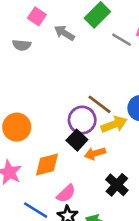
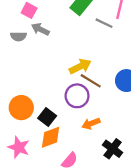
gray arrow: (64, 33) -> (40, 29), moved
yellow arrow: (114, 124) -> (80, 66), moved
black square: (77, 140) -> (47, 117), moved

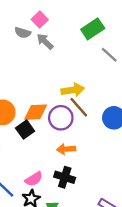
gray semicircle: (18, 36) -> (23, 33), moved
orange diamond: (51, 137) -> (36, 112), moved
black cross: (113, 149) -> (65, 177), moved, turned -36

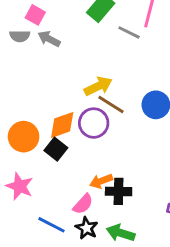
orange arrow: (66, 149) -> (101, 181), moved

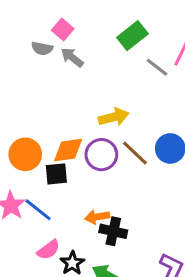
brown line: (111, 104) -> (135, 153), moved
black square: (56, 149) -> (56, 174), turned 35
pink semicircle: (83, 204) -> (48, 250), moved
blue line: (51, 225) -> (38, 210), moved

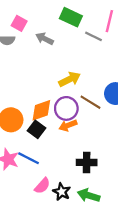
green rectangle: (132, 36) -> (71, 17), turned 75
gray arrow: (72, 57) -> (45, 39), moved
black square: (56, 174) -> (36, 129), turned -36
orange arrow: (97, 217) -> (68, 125), moved

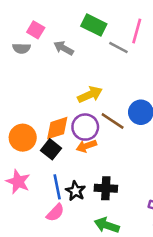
blue line: (29, 158) -> (57, 187), moved, turned 50
black star: (62, 192) -> (75, 191), moved

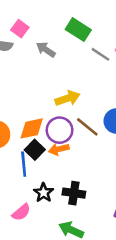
black square: (51, 149) -> (35, 150), moved
blue line: (57, 187) -> (24, 164), moved

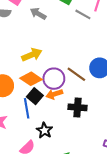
yellow arrow: (67, 98) -> (32, 55), moved
orange diamond: (32, 128) -> (31, 79), turned 50
black cross: (74, 193) -> (78, 107), moved

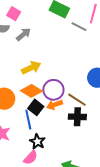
gray arrow: (38, 14) -> (24, 34), moved, turned 112
brown line: (76, 74) -> (77, 100), moved
black star: (44, 130) -> (37, 142), moved

